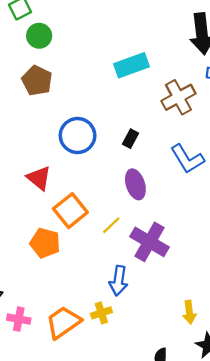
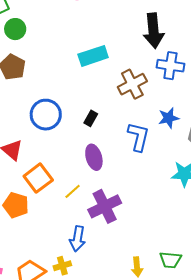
blue L-shape: (187, 159) -> (138, 137), turned -136
purple cross: (150, 242) -> (105, 206), turned 32

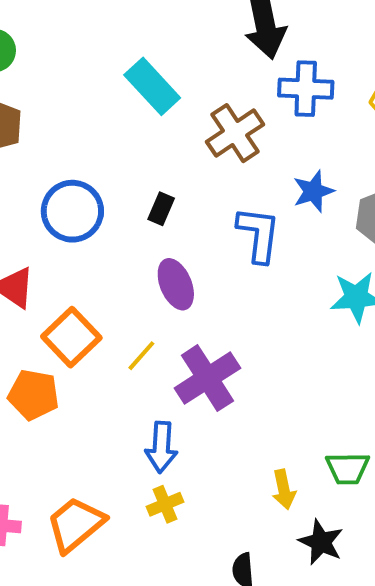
cyan rectangle: (93, 56) -> (152, 86), turned 72
yellow cross: (62, 266) -> (165, 504), moved

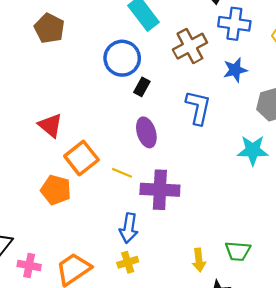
blue star: (313, 191) -> (235, 70), moved
blue circle: (72, 211) -> (122, 58), moved
yellow line: (141, 356) -> (122, 173), turned 66
purple cross: (207, 378) -> (160, 190), turned 30

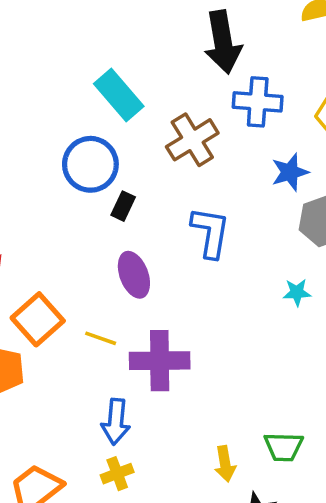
blue star: (235, 70) -> (290, 172), moved
cyan star: (253, 150) -> (297, 292), size x0.6

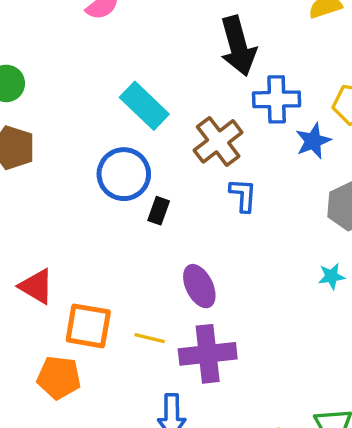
blue star: (290, 172) -> (313, 141), moved
blue L-shape: (210, 232) -> (243, 195), moved, size x0.7
purple ellipse: (134, 275) -> (199, 286), moved
orange square: (38, 319) -> (88, 326), turned -33

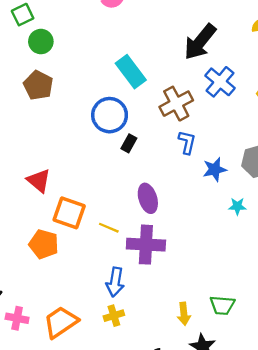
black arrow: (238, 46) -> (200, 42), turned 45
blue cross: (277, 99) -> (220, 82), turned 32
blue star: (313, 141) -> (215, 169), moved

